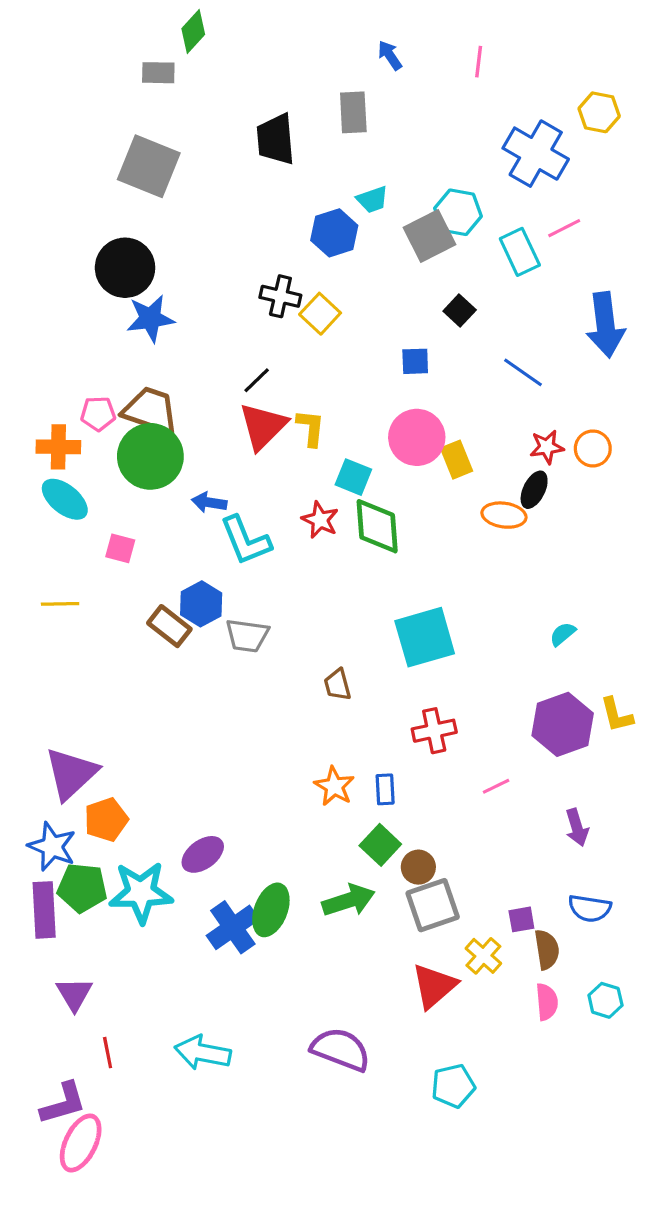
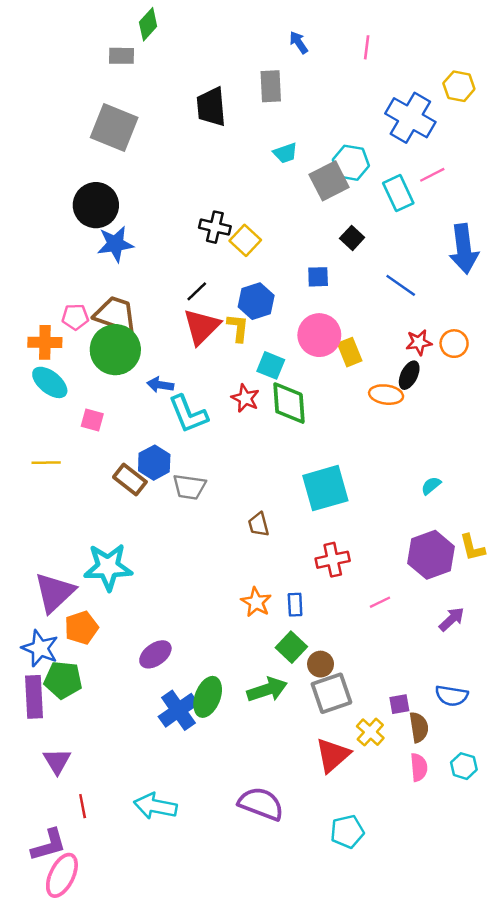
blue hexagon: (334, 233) -> (256, 301), moved
purple arrow: (577, 827) -> (452, 619), moved, turned -116
cyan star: (141, 892) -> (108, 567), moved

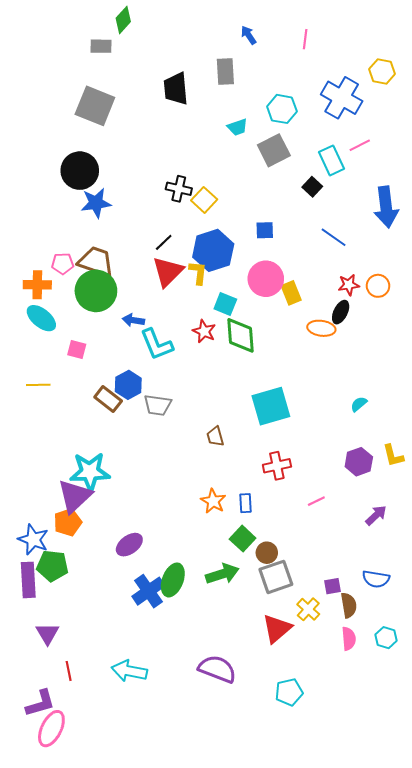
cyan hexagon: (351, 163) -> (282, 109), moved
black square: (352, 238) -> (312, 187), moved
blue hexagon: (256, 301) -> (213, 250), size x1.4
purple hexagon: (431, 555) -> (359, 462), size x0.7
purple triangle: (55, 592) -> (75, 496), moved

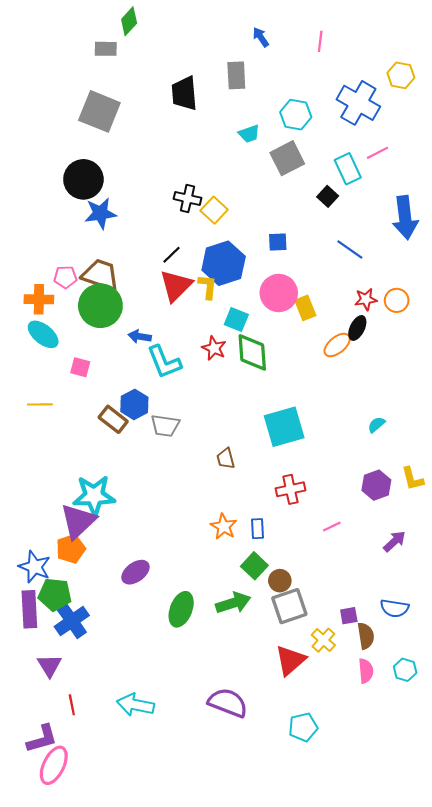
orange ellipse: (321, 328) -> (337, 345), turned -48
blue cross: (149, 591) -> (72, 621), moved

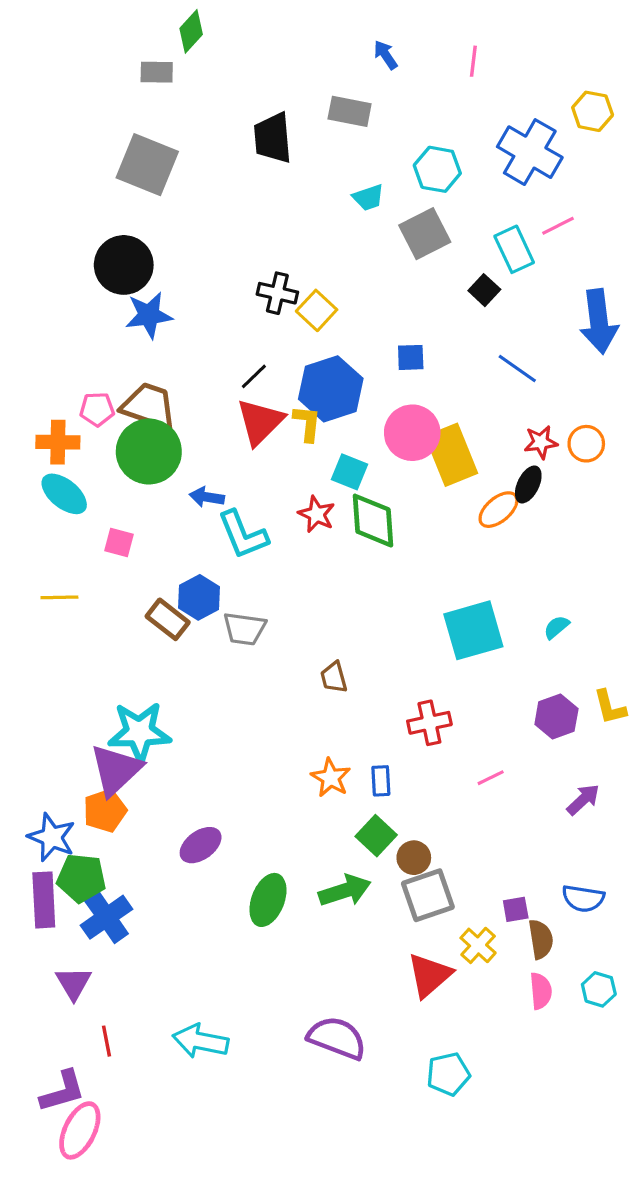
gray rectangle: (236, 75) -> (350, 111), turned -76
yellow rectangle: (305, 308) -> (451, 455), size x1.6
cyan square: (284, 427) -> (473, 630), moved

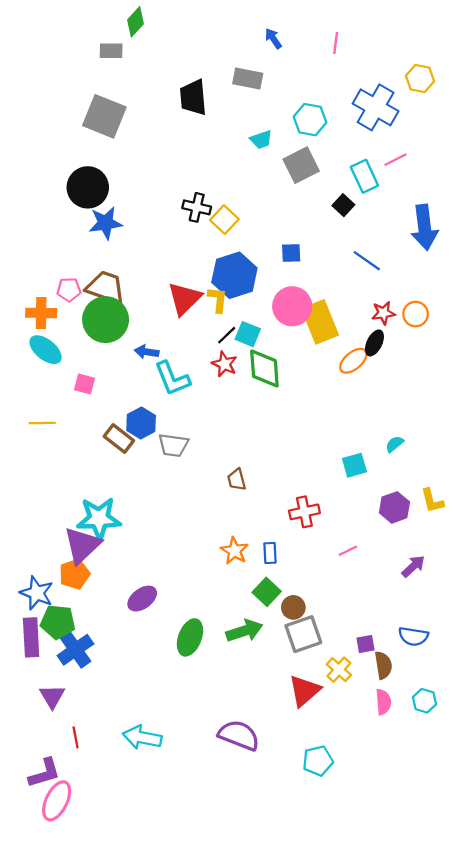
black line: (254, 376) -> (227, 335), moved
cyan square: (473, 630) -> (354, 465), moved, size x0.6

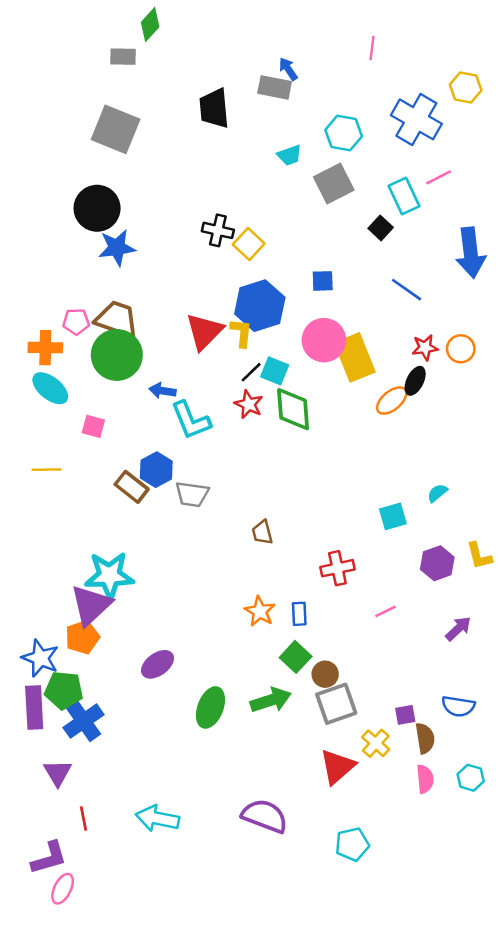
blue arrow: (273, 38) -> (288, 69), moved
pink ellipse: (57, 801) -> (63, 889), size x0.7

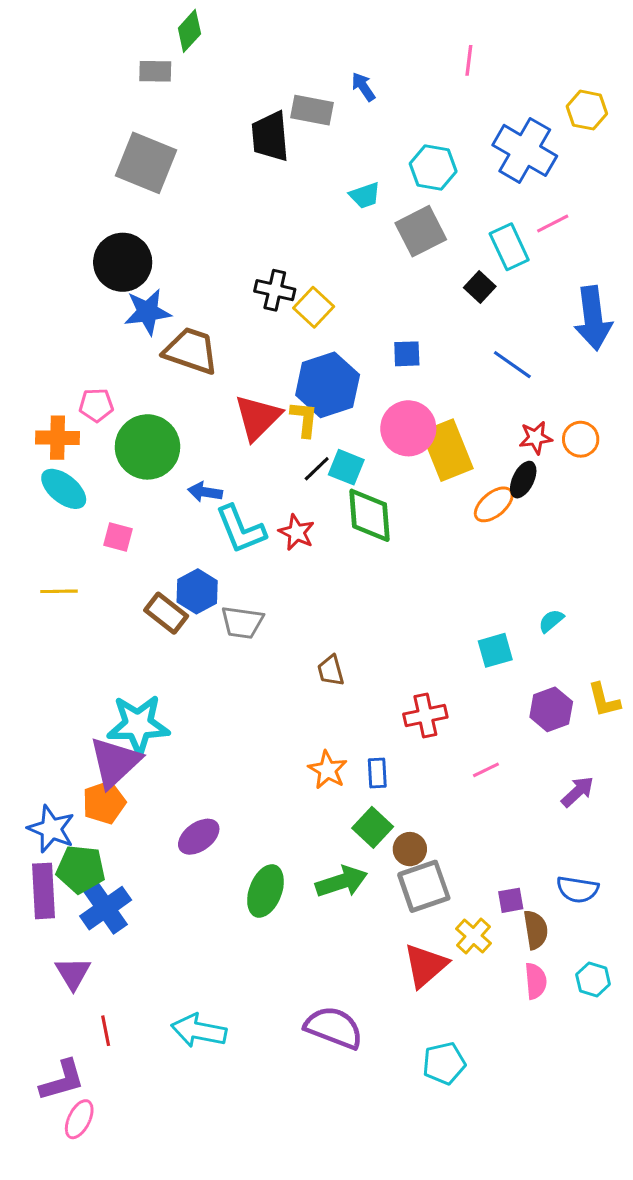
gray rectangle: (275, 87) -> (312, 110), moved
brown trapezoid: (117, 319) -> (191, 351), moved
red star: (249, 404) -> (297, 532), moved

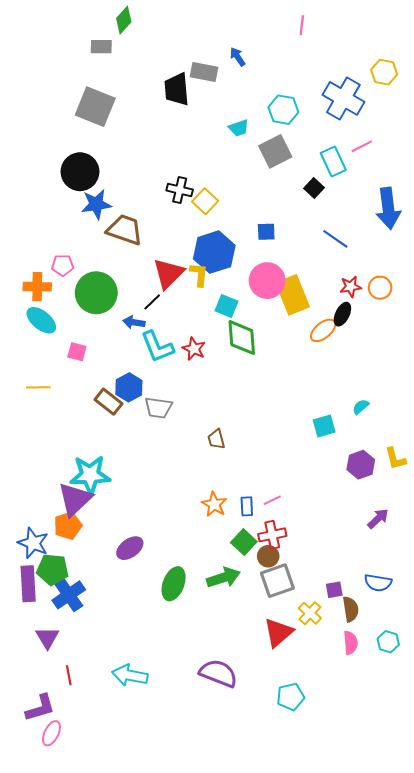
pink line: (469, 60) -> (302, 25), moved
black line: (317, 469) -> (152, 302), moved
red cross: (425, 716) -> (272, 535), moved
pink line: (486, 770) -> (272, 500), moved

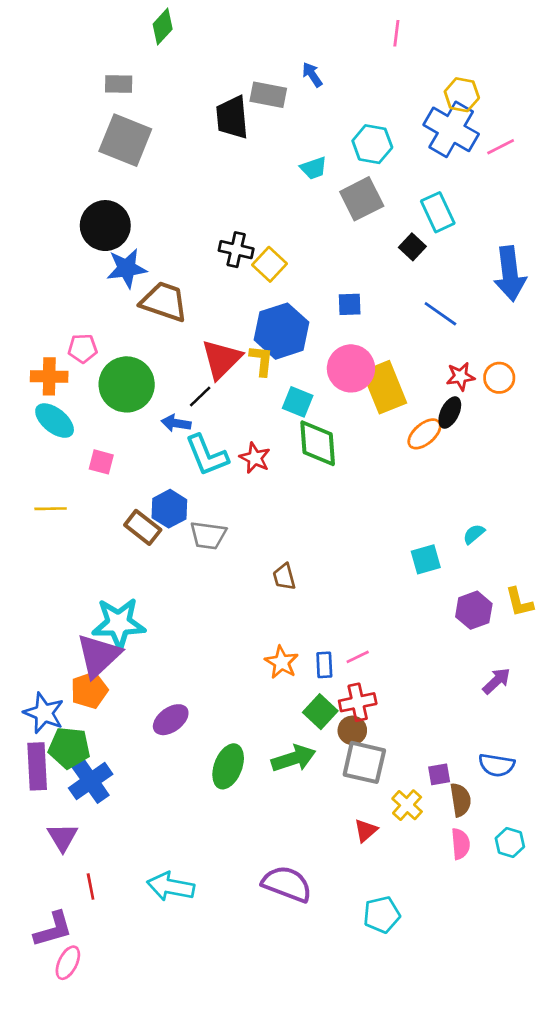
gray rectangle: (101, 47) -> (119, 84), moved
yellow hexagon: (384, 72) -> (462, 95), moved
pink line: (362, 146) -> (501, 147), moved
gray square: (277, 581) -> (364, 762), turned 32
red triangle: (278, 633) -> (366, 830), size x0.6

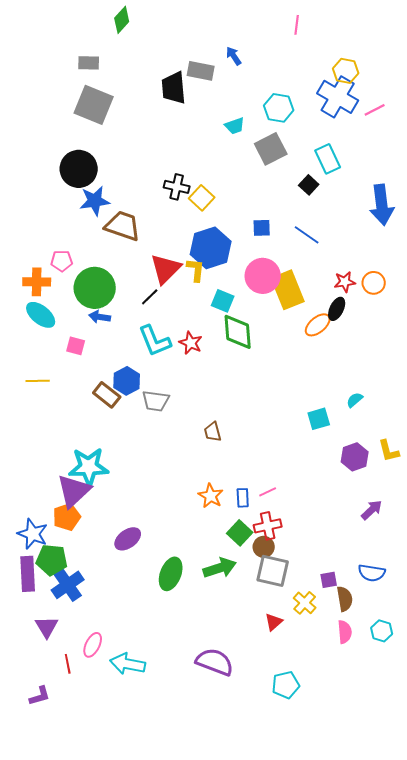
blue line: (440, 314) -> (307, 235), moved
blue arrow: (176, 423) -> (100, 317), moved
purple L-shape: (53, 929) -> (40, 696), size x0.7
pink ellipse: (68, 963) -> (93, 645), moved

